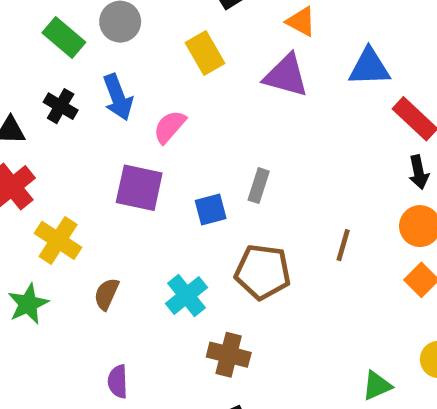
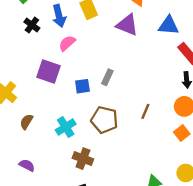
blue arrow: (118, 97) -> (59, 16), moved
black cross: (61, 106) -> (32, 25), moved
purple semicircle: (118, 381) -> (27, 165), turned 112

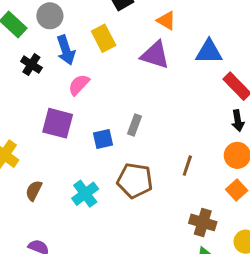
brown cross: (83, 159) -> (203, 222), moved

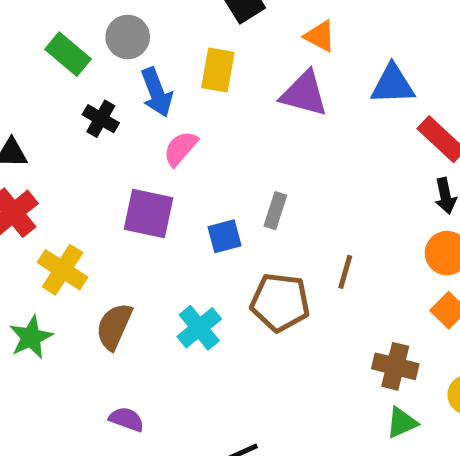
yellow rectangle: (104, 38) -> (218, 70), turned 40
brown line: (187, 166) -> (345, 272), moved
brown semicircle: (34, 191) -> (114, 326), size x1.4

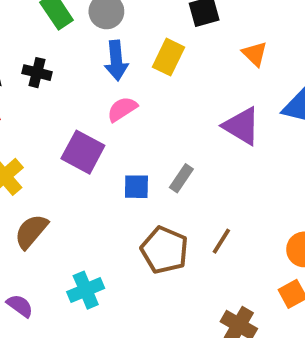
purple triangle: (304, 94) -> (242, 126), moved
black cross: (101, 119) -> (37, 73), moved, turned -32
cyan cross: (199, 328) -> (86, 290), moved

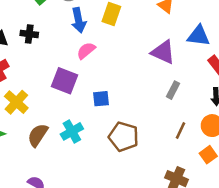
gray rectangle: (181, 178) -> (173, 90), moved
brown line: (221, 241) -> (181, 131), moved
cyan cross: (86, 290) -> (72, 131), moved

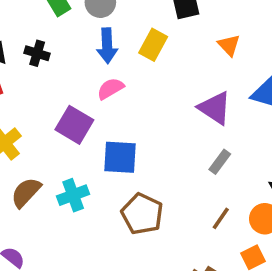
blue square: (101, 99) -> (120, 157), size x1.5

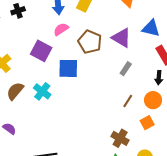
black cross: (37, 53) -> (18, 11), turned -32
cyan cross: (73, 195) -> (42, 91), turned -30
brown pentagon: (142, 214) -> (90, 42), moved

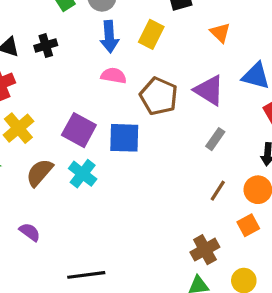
pink semicircle: (61, 29) -> (114, 76), turned 42
purple square: (41, 51) -> (79, 130), moved
brown cross: (120, 138) -> (205, 250), turned 30

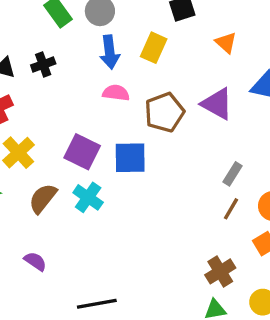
brown pentagon: (159, 96) -> (164, 112), turned 30
gray rectangle: (215, 139) -> (232, 174), moved

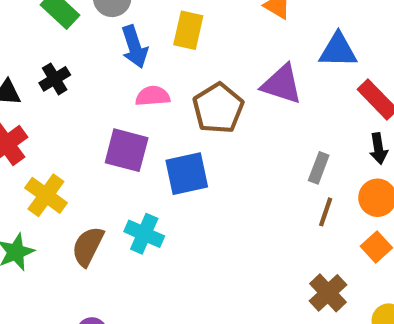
purple square: (82, 152) -> (127, 150), moved

